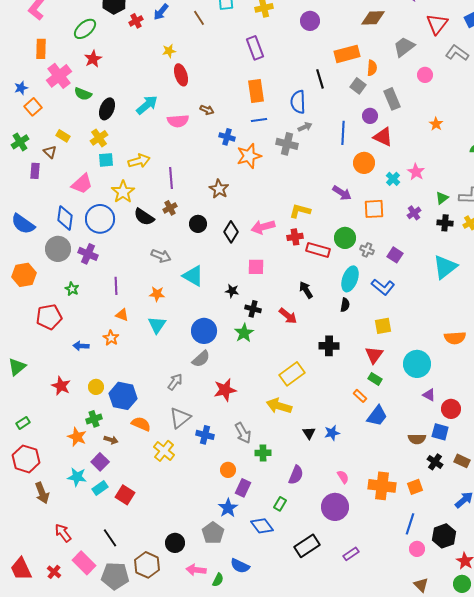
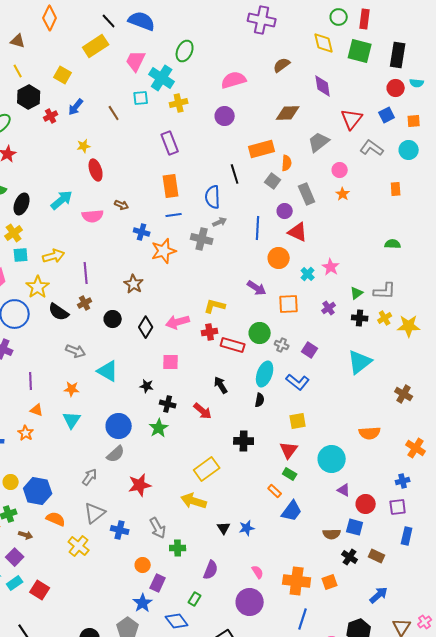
orange star: (436, 124) -> (343, 194), moved
blue line: (410, 524) -> (303, 619), moved

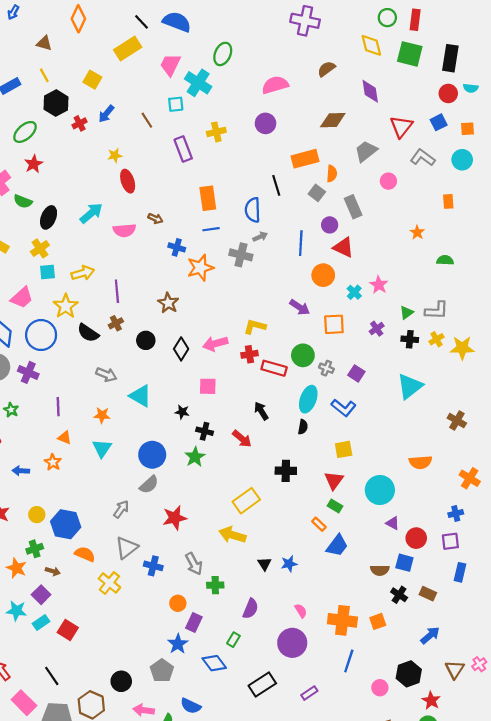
yellow cross: (179, 103) -> (216, 132), moved
purple rectangle: (170, 143) -> (183, 149), moved
orange star: (343, 194) -> (417, 232), moved

